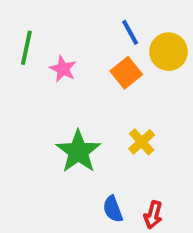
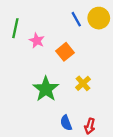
yellow circle: (169, 52) -> (99, 18), moved
orange square: (126, 73) -> (65, 52), moved

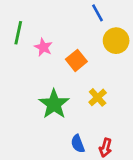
yellow circle: (99, 18) -> (116, 41), moved
blue line: (76, 19) -> (98, 13), moved

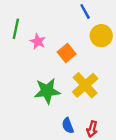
yellow cross: (98, 97) -> (85, 85), size x1.6
green star: (54, 104) -> (47, 91), turned 30

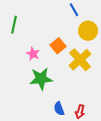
pink star: (38, 41) -> (33, 54), moved
yellow cross: (85, 85) -> (80, 60), moved

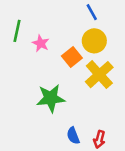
yellow circle: (88, 31) -> (94, 41), moved
pink star: (33, 54) -> (41, 43), moved

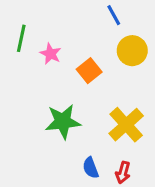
yellow circle: (94, 41) -> (132, 51), moved
yellow cross: (99, 75) -> (126, 125), moved

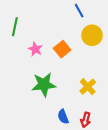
pink star: (51, 54) -> (35, 49), moved
yellow cross: (126, 125) -> (88, 87), size x0.7

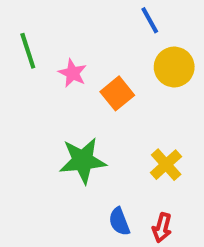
green line: (15, 27) -> (28, 51), turned -30
pink star: (35, 49) -> (73, 73), moved

